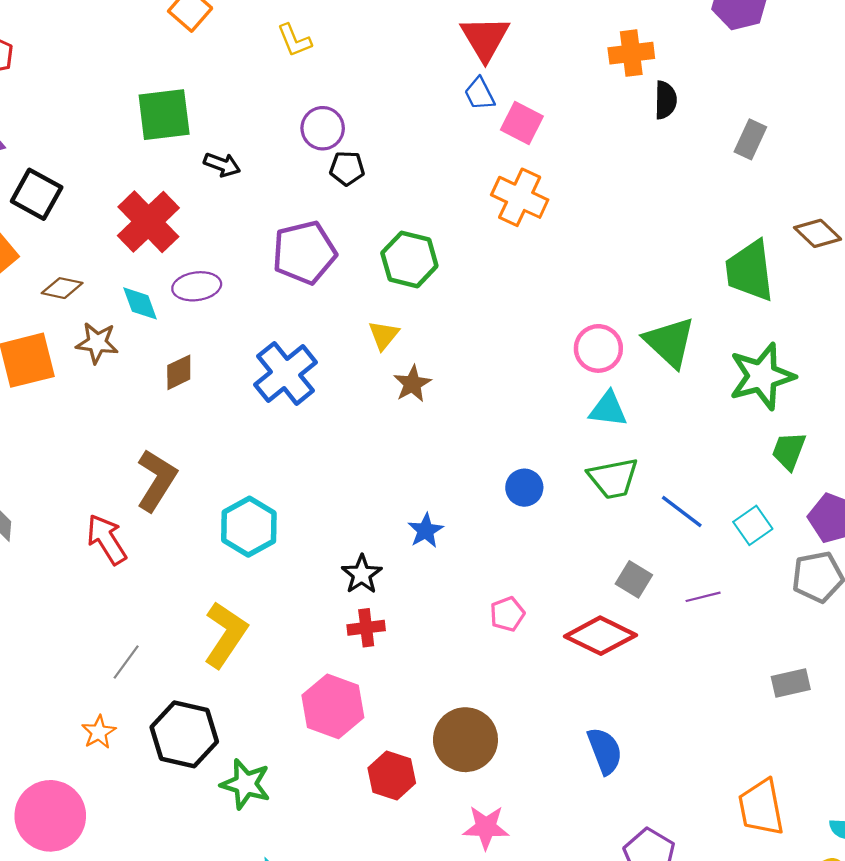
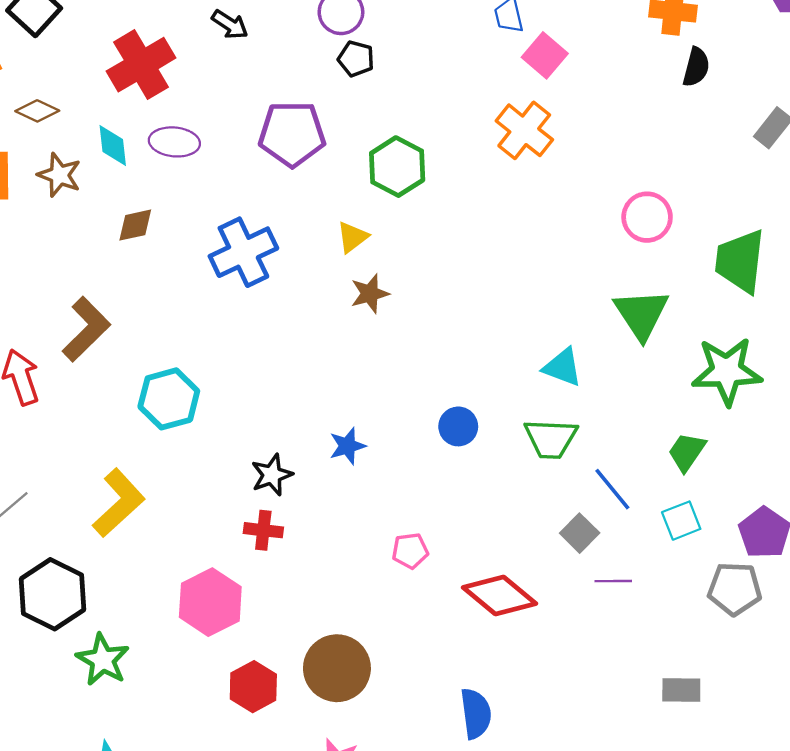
pink circle: (598, 348) -> (647, 217), moved
green trapezoid: (789, 451) -> (687, 452), moved
gray square: (634, 579) -> (580, 533), moved

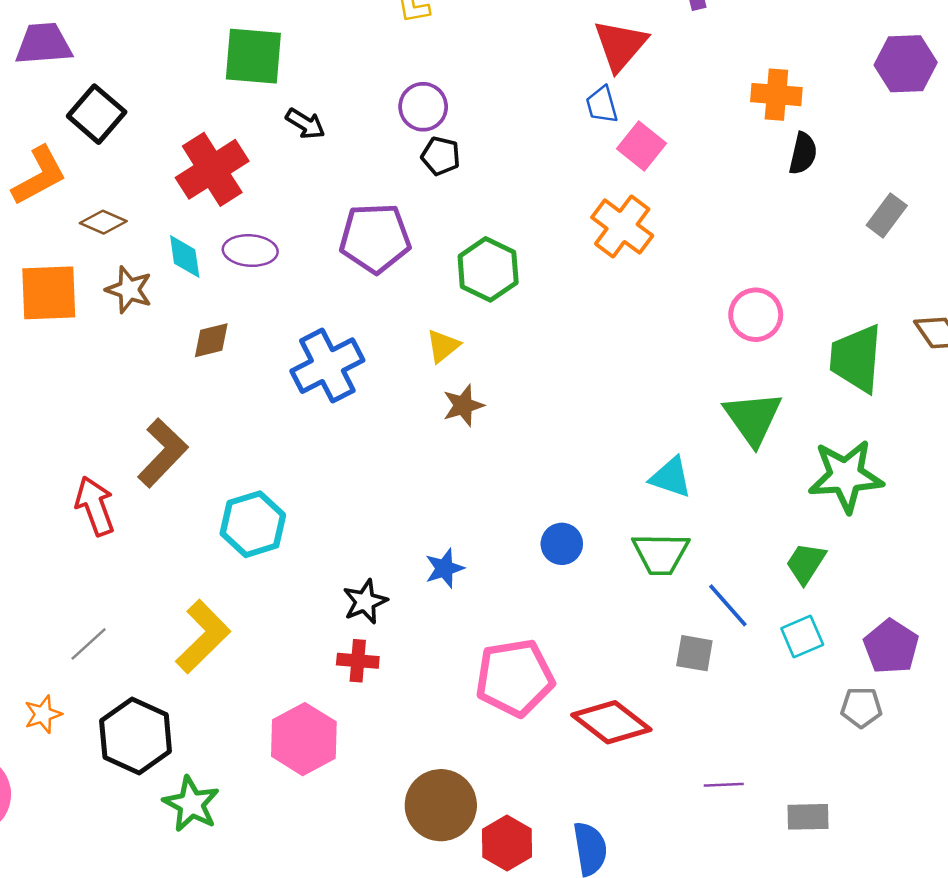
gray square: (580, 533) -> (694, 653), turned -33
pink pentagon: (410, 551) -> (515, 678), size x2.0
purple line: (613, 581) -> (724, 785), moved
gray pentagon: (735, 589) -> (861, 707), size x0.7
red hexagon: (253, 687) -> (507, 843), moved

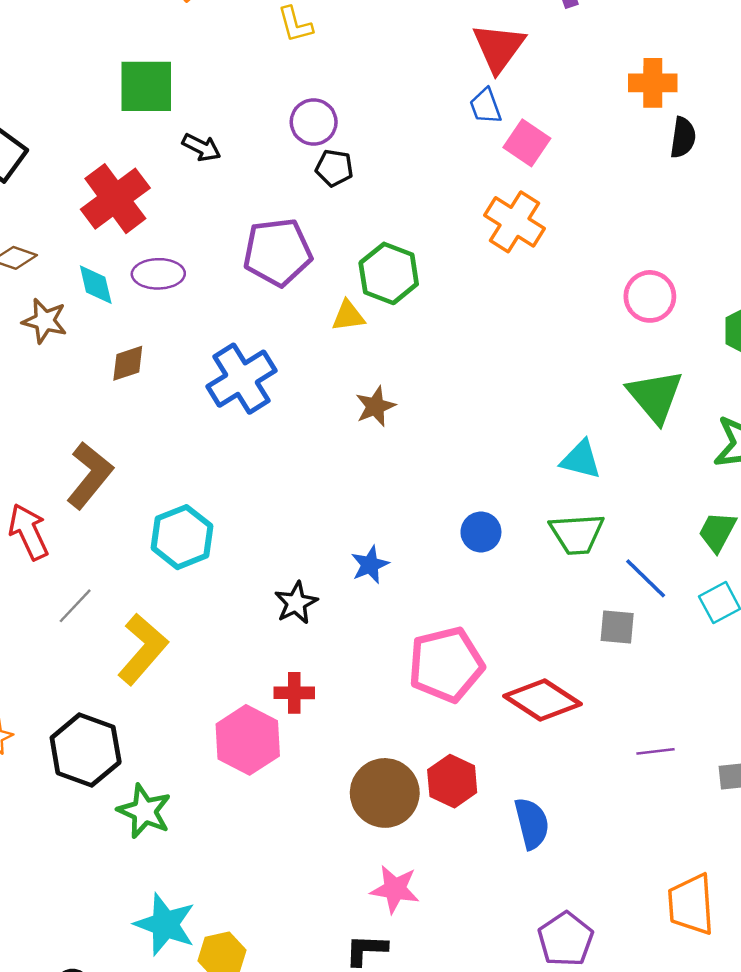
yellow triangle: (443, 346) -> (348, 316), moved, turned 36
gray line: (89, 644) -> (75, 606), moved
red cross: (358, 661) -> (294, 693), moved
red hexagon: (507, 843) -> (452, 781), moved

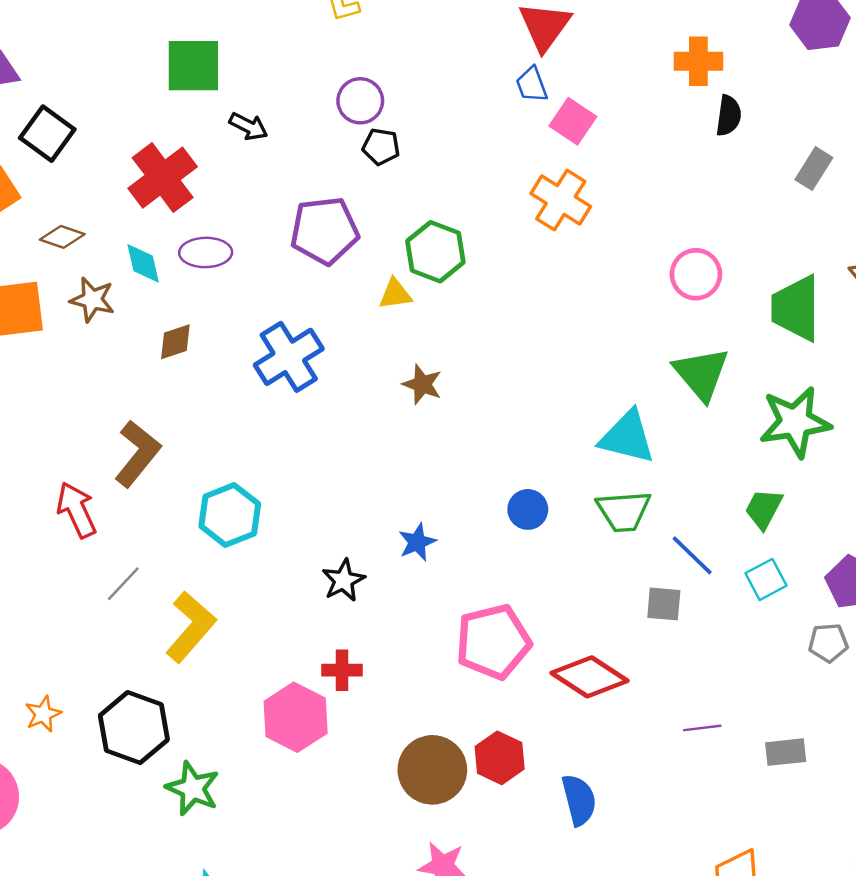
brown star: (375, 406) -> (422, 384), turned -30
cyan triangle: (581, 460) -> (627, 437), size x1.4

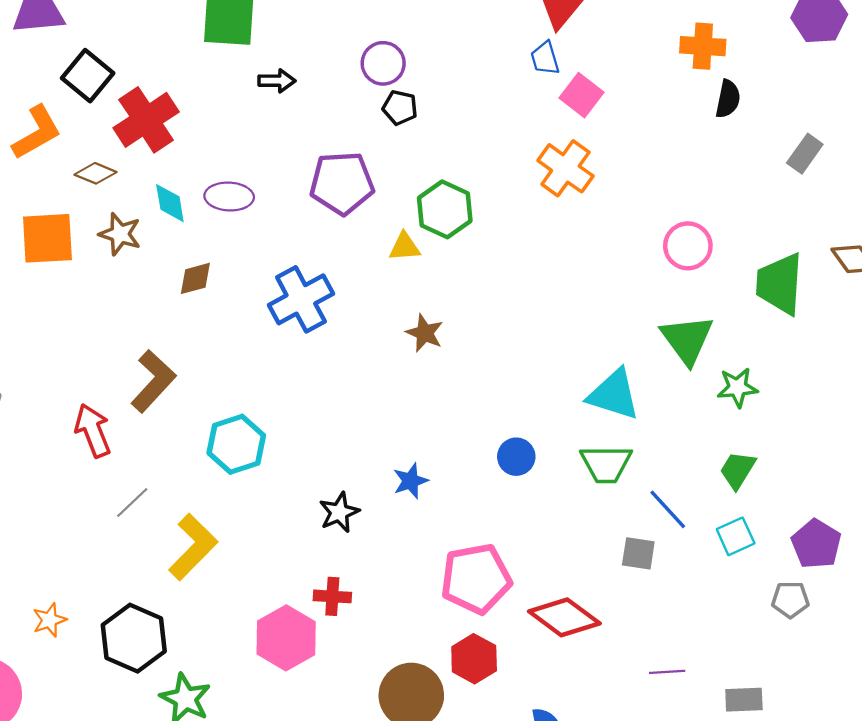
black arrow: (248, 126) -> (277, 81), turned -30
red cross: (163, 178) -> (146, 120), moved
green star: (795, 422) -> (737, 388), moved, size x0.6
red hexagon: (500, 758) -> (474, 659), moved

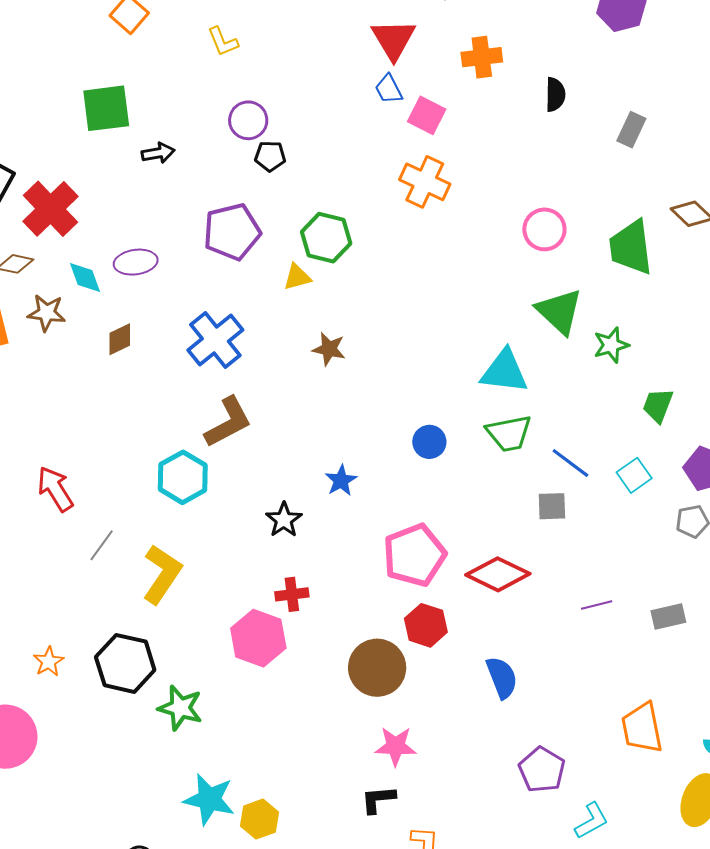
orange cross: (703, 46) -> (482, 57), moved
brown L-shape: (153, 381) -> (228, 422), moved, turned 30
green trapezoid: (738, 470) -> (658, 405), moved

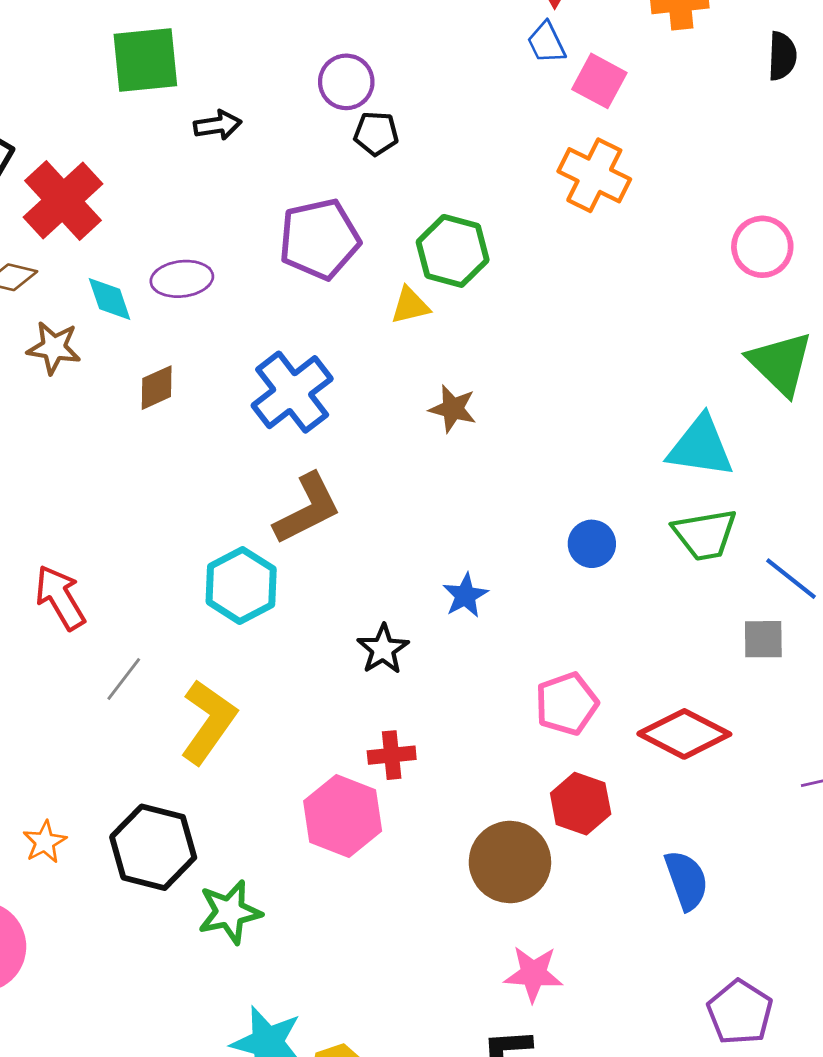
pink pentagon: (414, 555) -> (567, 704), size x0.7
green star: (180, 708) -> (230, 912), turned -30

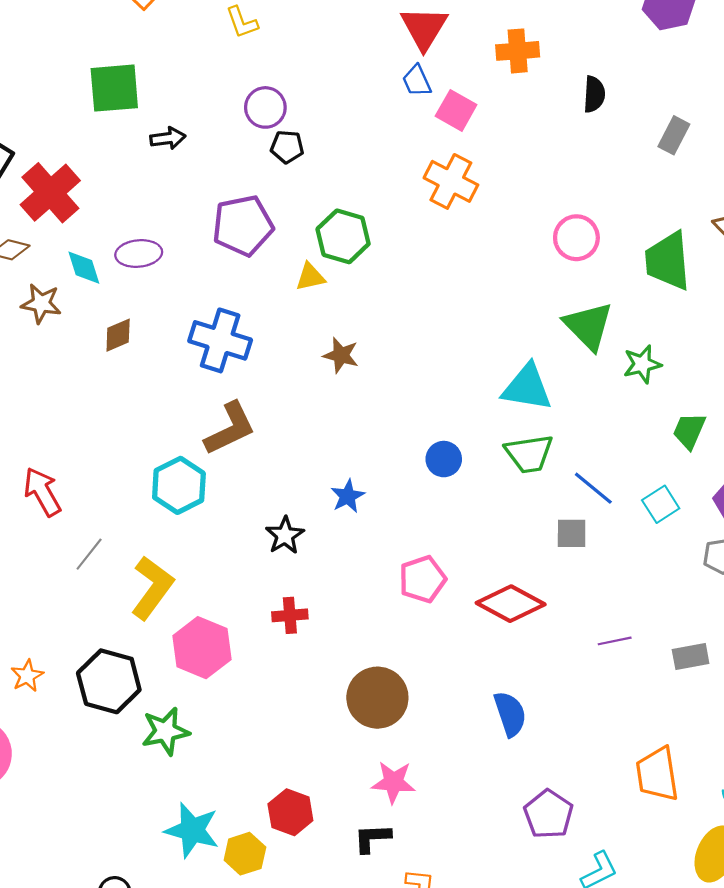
blue cross: (292, 392) -> (220, 340), turned -36
red hexagon: (581, 804) -> (290, 812), moved
pink hexagon: (343, 816) -> (202, 648), moved

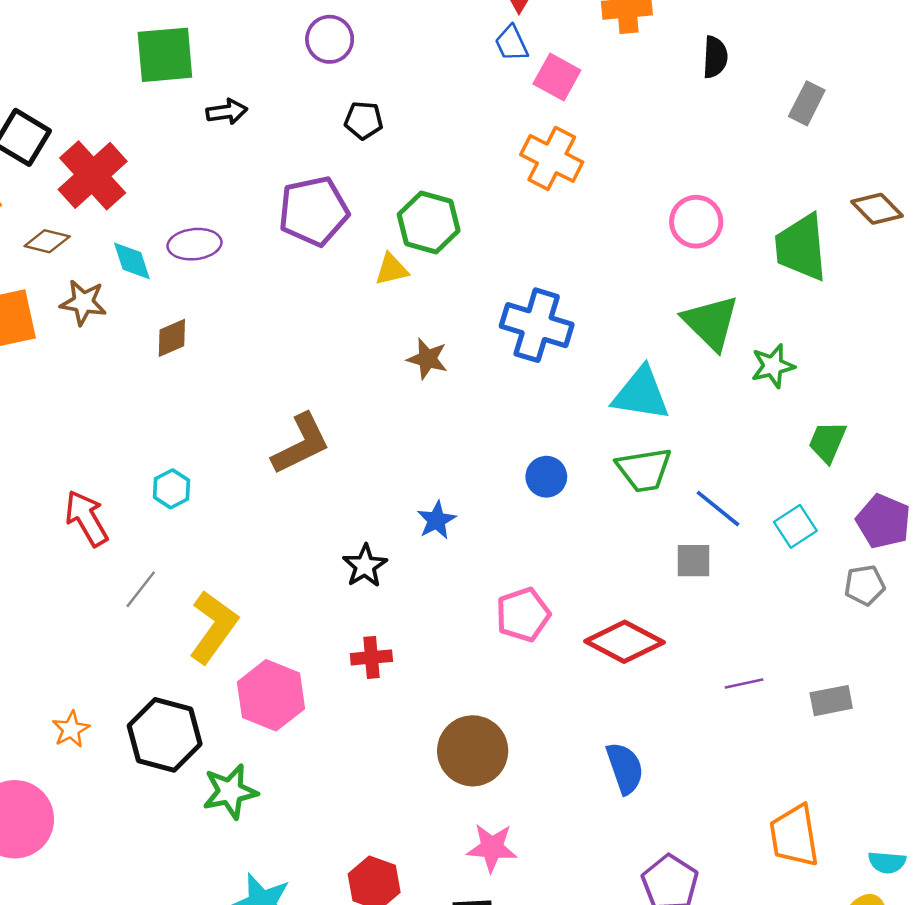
purple circle: (265, 107) -> (330, 39), moved
blue cross: (220, 340) -> (537, 325), moved
cyan hexagon: (179, 485) -> (172, 489), moved, size x0.6

